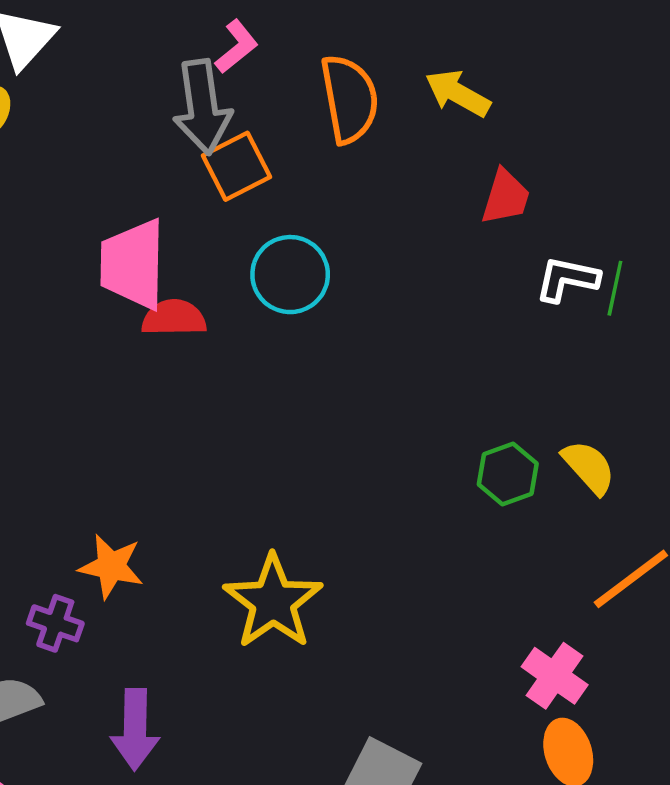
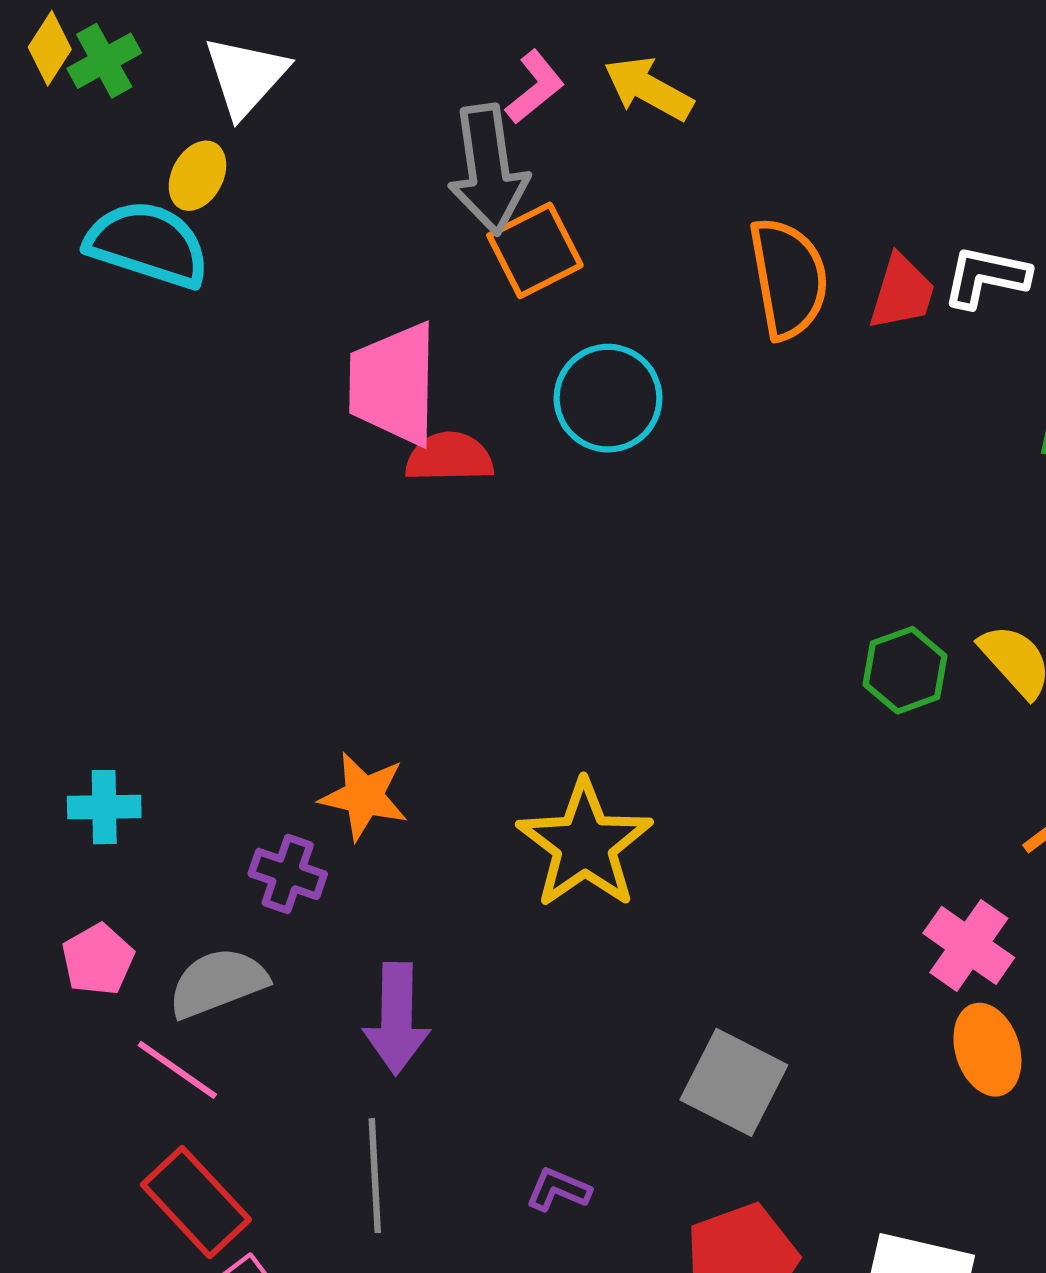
yellow arrow: (458, 93) -> (648, 89), moved
orange semicircle: (349, 99) -> (788, 278), moved
white L-shape: (567, 279) -> (986, 277), moved

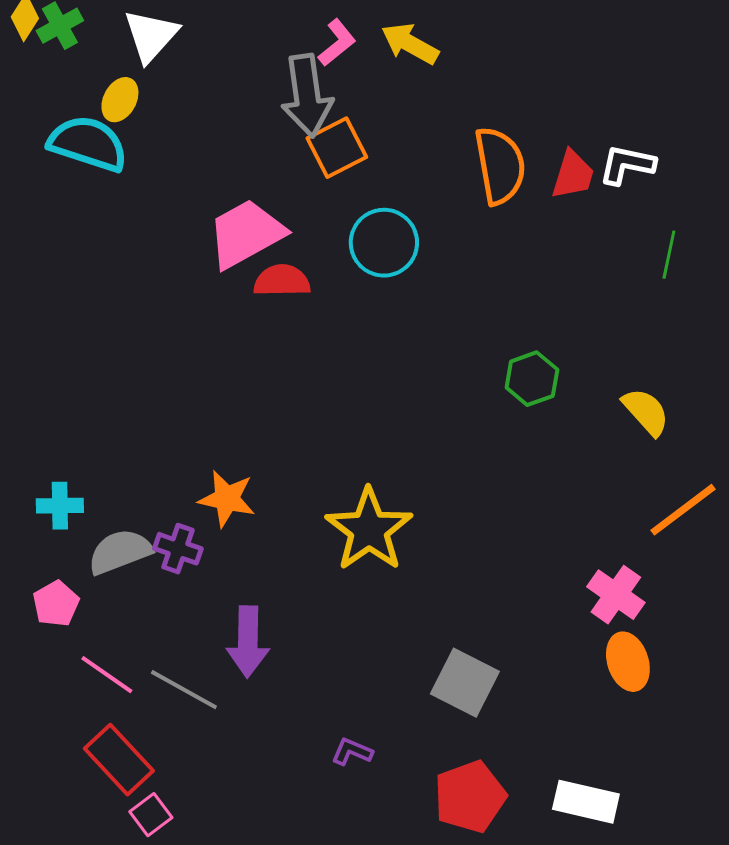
pink trapezoid: (393, 384) -> (246, 234), turned 60
green hexagon: (905, 670) -> (532, 379), moved
gray semicircle: (218, 983) -> (120, 552), moved
gray line: (375, 1176) -> (184, 690), moved, turned -58

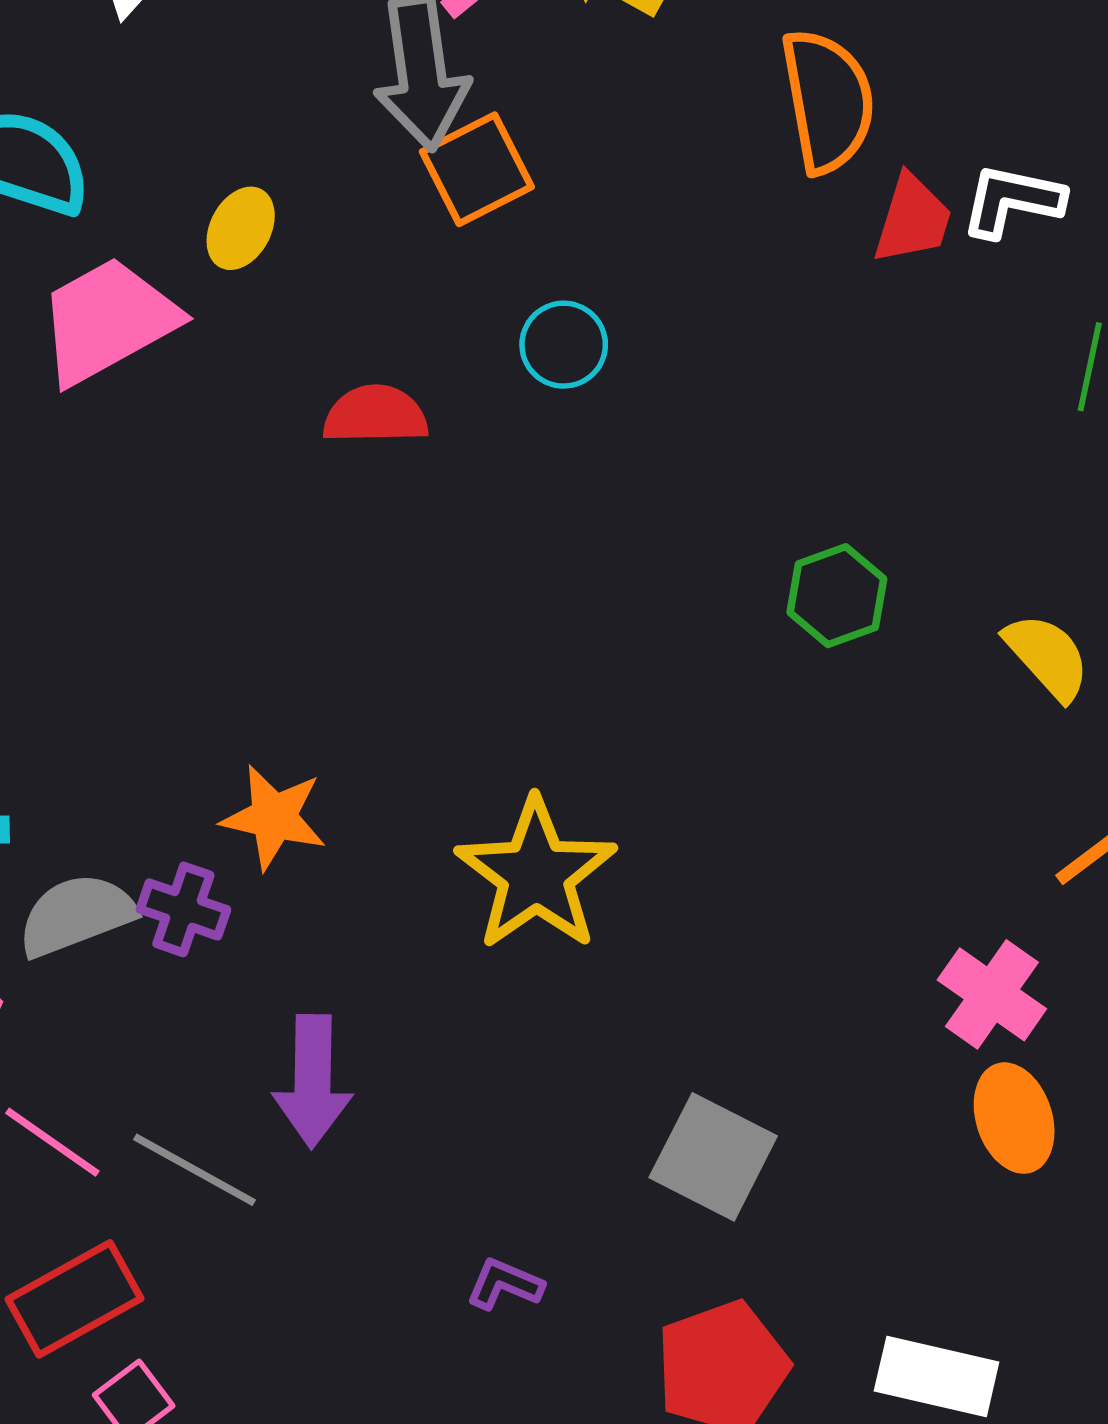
yellow ellipse: (120, 100) -> (241, 228), moved
orange semicircle: (500, 166) -> (828, 101), moved
pink trapezoid: (246, 234) -> (108, 321), moved
cyan circle: (384, 243) -> (564, 345), size x0.7
red rectangle: (119, 760) -> (75, 1299), turned -76

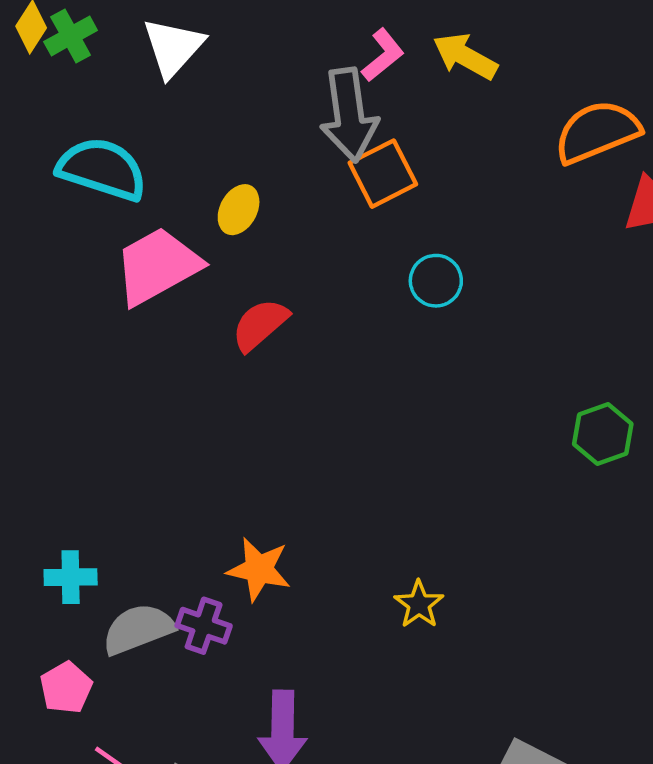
orange semicircle: (828, 101) -> (597, 132), turned -102
red semicircle: (375, 415) -> (260, 325), moved, turned -40
yellow star: (536, 874) -> (419, 604), size x0.5

